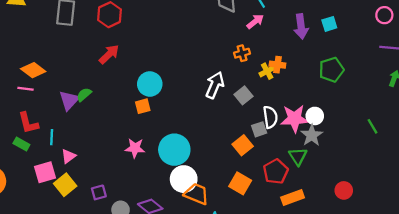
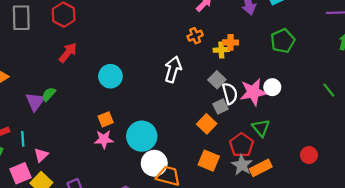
yellow cross: (267, 71) -> (221, 50), turned 32
gray square: (243, 95) -> (217, 80), moved
orange square: (143, 106) -> (106, 119), moved
gray star: (312, 135) -> (242, 165), moved

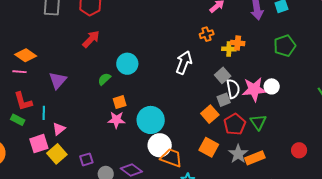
green semicircle: (49, 94) -> (104, 79), moved
red pentagon: (241, 145) -> (235, 124), moved

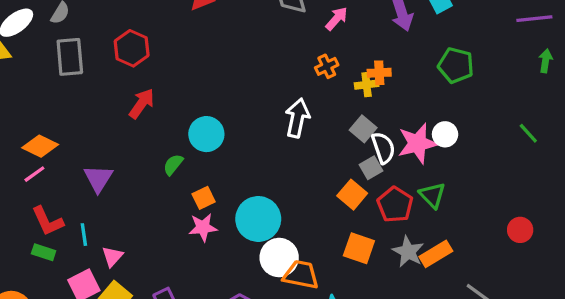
green pentagon: (285, 46) -> (456, 65), turned -30
pink line: (20, 72) -> (34, 174), turned -32
red circle: (299, 150) -> (520, 230), moved

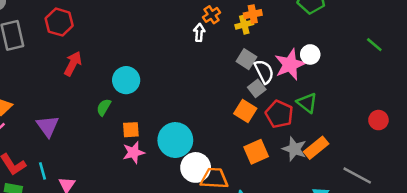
white arrow: (297, 118) -> (199, 33), moved, size x0.6
orange square: (204, 198) -> (131, 130), turned 30
orange square: (359, 248) -> (256, 152), turned -35

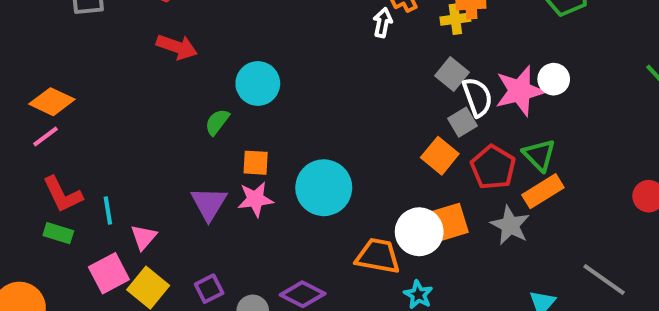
red arrow: (73, 64) -> (177, 47), turned 75
purple triangle: (48, 126) -> (209, 203), moved
orange rectangle: (316, 148) -> (543, 191), moved
white circle: (196, 167) -> (419, 232), moved

